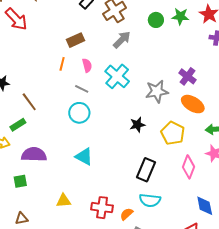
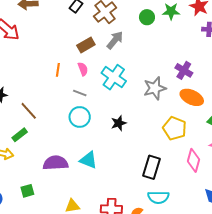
brown rectangle: (76, 40) -> (86, 45), moved
black star: (137, 125) -> (119, 123), moved
purple semicircle: (34, 155) -> (55, 163), moved

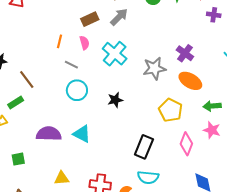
gray line: (80, 93) -> (71, 65), moved

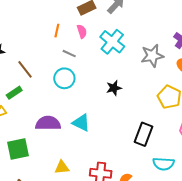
cyan circle: (77, 90) -> (64, 78), moved
green square: (18, 159) -> (18, 149), size x1.6
cyan semicircle: (148, 177) -> (163, 164), moved

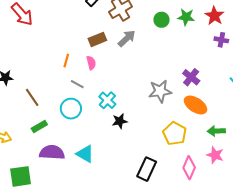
cyan cross: (112, 42) -> (107, 100), moved, size x0.7
green rectangle: (14, 93) -> (39, 127), moved

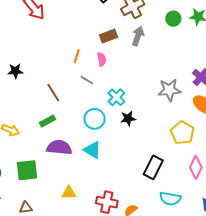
gray arrow: (127, 38) -> (138, 36), turned -30
brown line: (32, 97) -> (53, 93), moved
cyan circle: (71, 109) -> (94, 119), moved

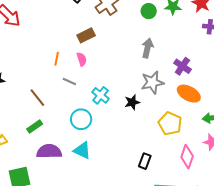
gray arrow: (138, 36) -> (147, 48), moved
black star: (128, 118) -> (132, 102), moved
black rectangle: (153, 167) -> (145, 161), size x0.7

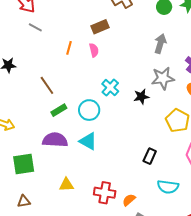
gray line: (69, 81) -> (35, 27), moved
green rectangle: (35, 127) -> (59, 110), moved

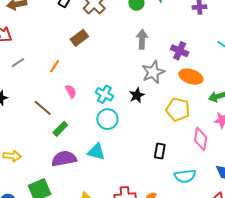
gray line: (35, 27) -> (18, 63), moved, turned -48
orange line: (69, 48) -> (55, 66), turned 32
pink semicircle: (94, 50) -> (71, 91), moved
cyan circle: (89, 110) -> (107, 119), moved

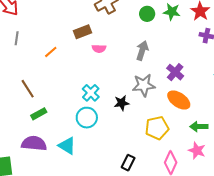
gray line: (18, 63) -> (17, 38), turned -64
pink semicircle: (71, 91) -> (99, 49), moved, turned 104
yellow pentagon: (178, 109) -> (157, 128), turned 30

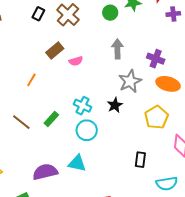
green rectangle: (39, 114) -> (51, 119), moved

